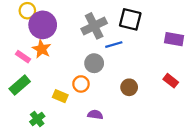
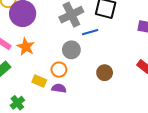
orange star: (42, 49) -> (26, 47), moved
purple semicircle: (95, 115) -> (59, 88), moved

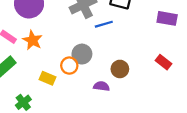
gray circle: (71, 50) -> (82, 54), moved
purple semicircle: (59, 88) -> (101, 86), moved

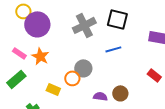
blue line: (104, 24) -> (113, 49), moved
brown circle: (120, 69) -> (120, 93), moved

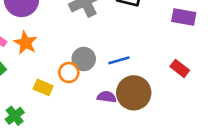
blue line: (113, 49) -> (119, 60), moved
brown circle: (120, 93) -> (134, 93), size x1.6

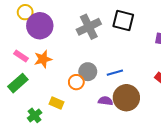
orange star: (26, 43) -> (43, 59), turned 30
yellow rectangle: (43, 87) -> (56, 103), moved

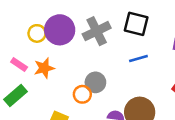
yellow circle: (25, 12) -> (37, 33), moved
purple circle: (40, 26) -> (60, 30), moved
blue line: (115, 73) -> (138, 58), moved

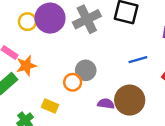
blue line: (138, 58) -> (138, 60), moved
orange star: (44, 68) -> (26, 66), moved

